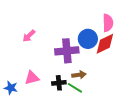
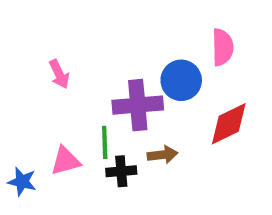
pink arrow: (29, 36) -> (59, 74), turned -72
red diamond: (105, 44) -> (229, 124), moved
green line: (75, 88) -> (105, 142), moved, turned 56

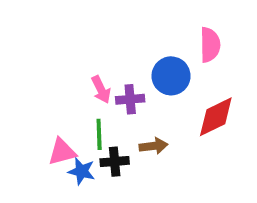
pink arrow: (59, 74) -> (101, 90), moved
purple cross: (138, 105) -> (130, 99), size x0.6
blue star: (22, 182) -> (82, 171), moved

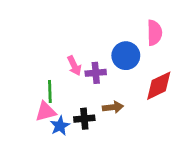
green line: (99, 134) -> (50, 91), moved
blue star: (82, 171) -> (60, 126), turned 30

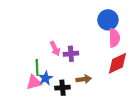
pink semicircle: (154, 33) -> (114, 38), moved
blue circle: (126, 56) -> (108, 20), moved
blue star: (60, 126) -> (46, 78), moved

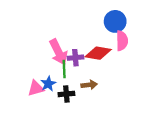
pink arrow: (55, 48) -> (58, 52), size x1.6
red diamond: (117, 63) -> (98, 53), moved, turned 35
green line: (37, 68) -> (64, 69), moved

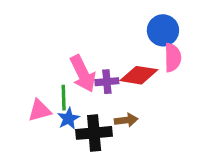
green line: (64, 69) -> (64, 98), moved
pink triangle: (36, 88) -> (40, 110), moved
black cross: (66, 94) -> (94, 133), size x1.5

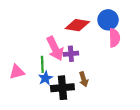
red diamond: (139, 75) -> (77, 25), moved
pink triangle: (40, 110) -> (17, 72), moved
brown arrow: (126, 120) -> (84, 79), turned 80

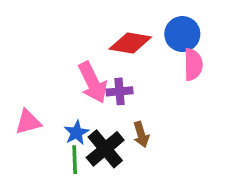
green line: (42, 64) -> (75, 160), moved
black cross: (62, 88) -> (105, 149), turned -35

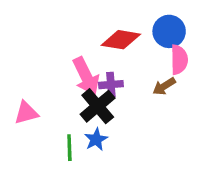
blue star: (76, 133) -> (96, 139), moved
brown arrow: (141, 134) -> (164, 86), moved, turned 75
black cross: (105, 149) -> (98, 106), moved

